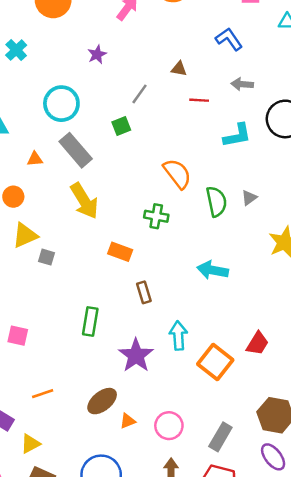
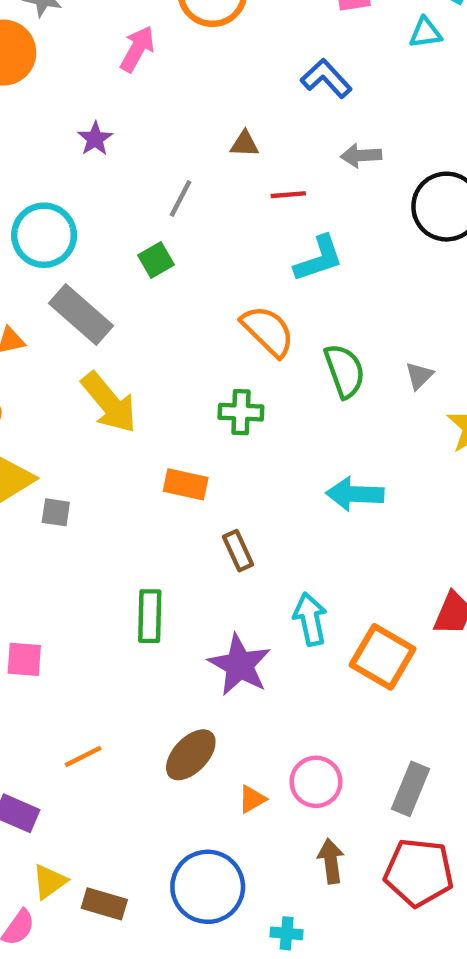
cyan L-shape: (237, 135) -> (319, 259), moved
gray triangle: (249, 198) -> (419, 376), moved
orange triangle: (128, 421) -> (252, 799), moved
yellow triangle: (30, 444) -> (49, 882), moved

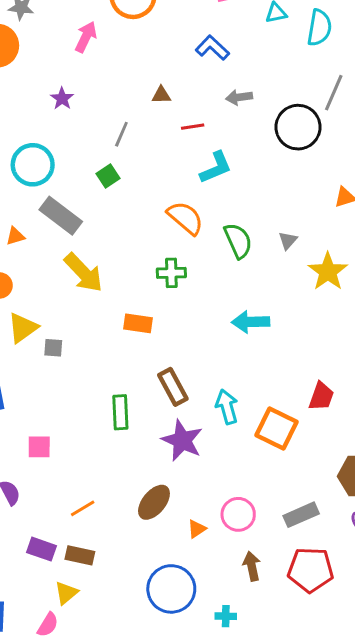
brown rectangle: (238, 551) -> (173, 387), moved, size x1.4
gray rectangle: (410, 789) -> (301, 515), turned 48
brown rectangle: (104, 904) -> (80, 555), moved

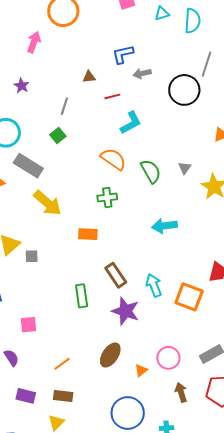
blue L-shape: (212, 48) -> (123, 54), moved, turned -50
purple rectangle: (41, 549) -> (26, 396), moved

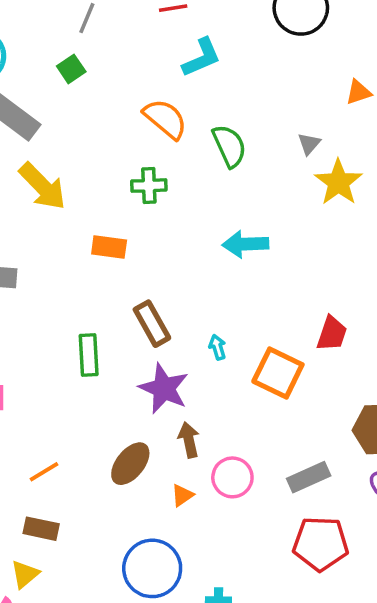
gray triangle: (185, 168) -> (309, 144), moved
cyan arrow: (154, 285) -> (218, 347), size x0.6
brown arrow: (181, 392) -> (189, 440), moved

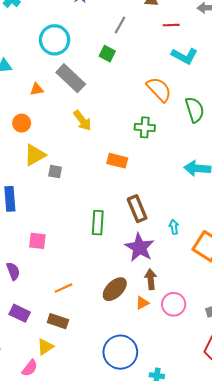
cyan L-shape: (202, 58) -> (184, 56), turned 45
green square: (71, 69) -> (107, 54), turned -35
yellow arrow: (43, 186) -> (82, 121), size x0.7
orange triangle: (182, 495) -> (142, 303), moved

